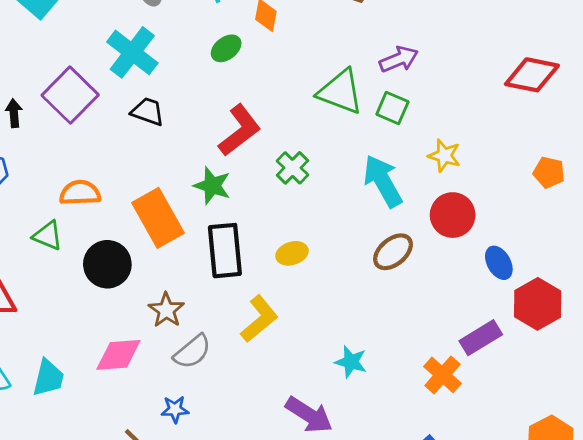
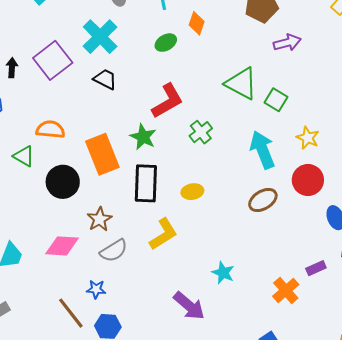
purple arrow: (399, 59) -> (287, 43), moved
purple rectangle: (481, 338) -> (316, 268), size x0.7

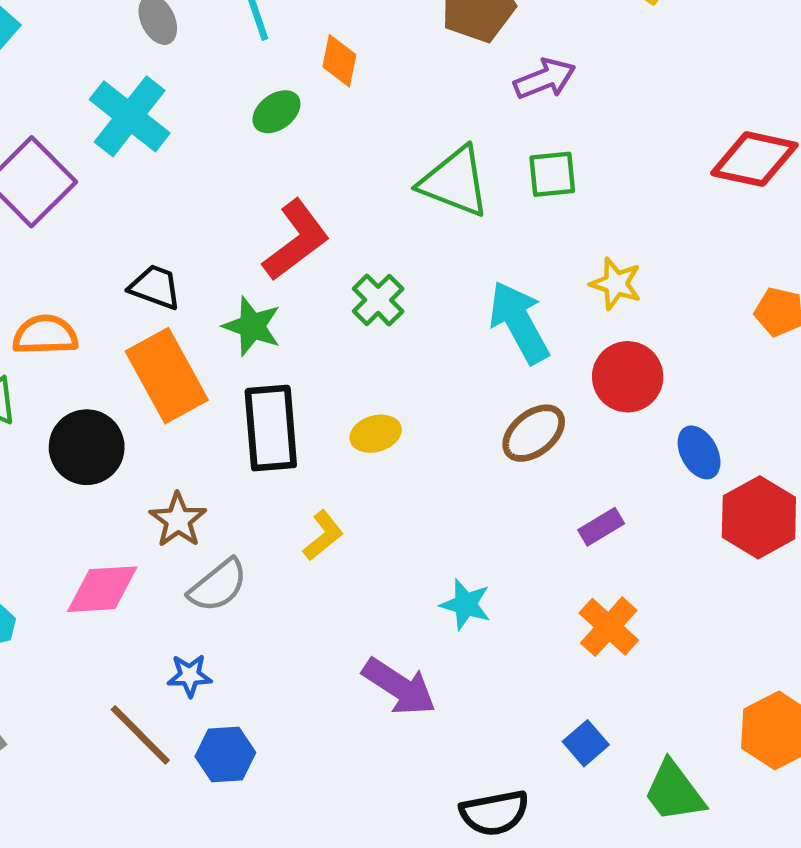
black trapezoid: (105, 79) -> (155, 287), moved
green square: (276, 100) -> (552, 174), moved, turned -30
yellow L-shape: (163, 234) -> (323, 535), size x0.7
purple rectangle: (316, 268) -> (601, 527), moved

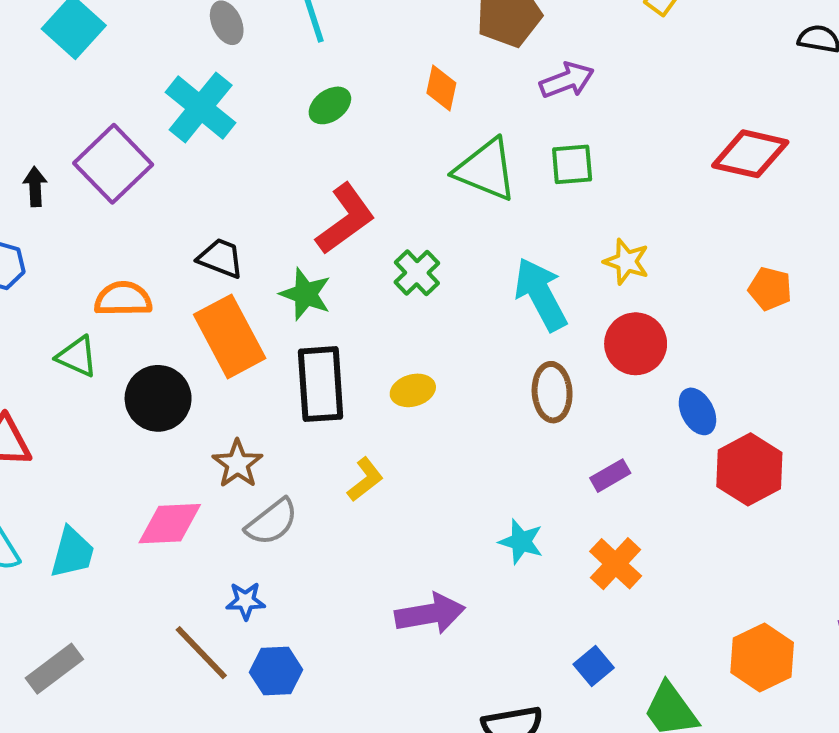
orange diamond: (339, 61) -> (441, 88), moved
brown ellipse: (534, 433) -> (552, 392), turned -56
cyan star: (466, 604) -> (521, 542), moved
purple arrow: (399, 687) -> (430, 614), turned -44

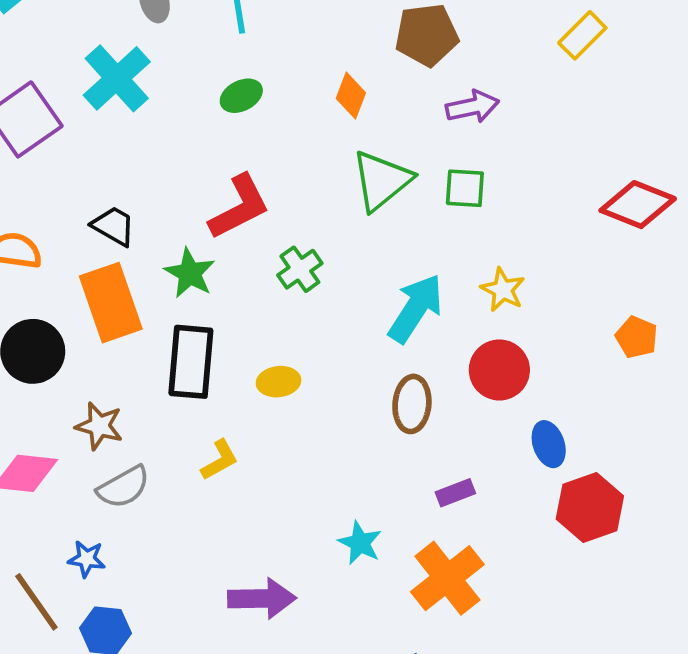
green triangle: (486, 170) -> (381, 181), turned 50
cyan arrow: (541, 294) -> (416, 308), turned 52
brown star: (238, 464) -> (99, 426), turned -30
orange cross: (616, 564) -> (447, 578), size x1.4

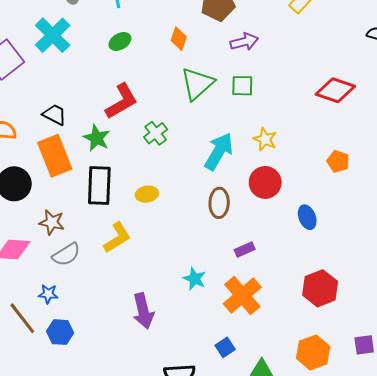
blue ellipse: (549, 444) -> (307, 217), moved
yellow L-shape: (220, 460) -> (117, 238), size x1.4
red hexagon: (590, 508) -> (320, 288), moved
purple arrow: (262, 599) -> (143, 311), turned 80

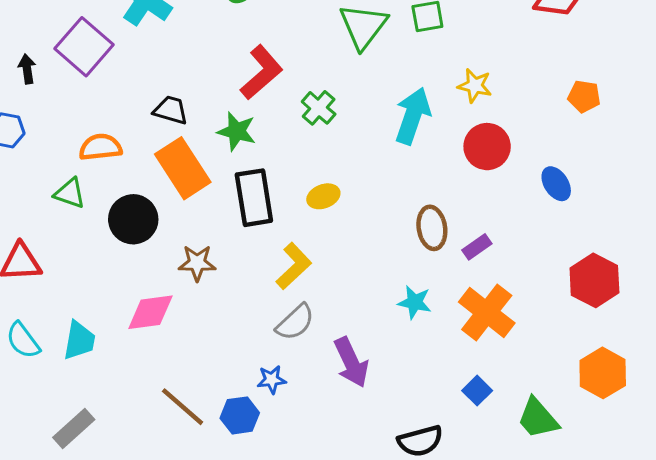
brown ellipse: (219, 203) -> (432, 228), moved
gray semicircle: (66, 254) -> (295, 322), moved
blue star: (48, 294) -> (272, 380), moved

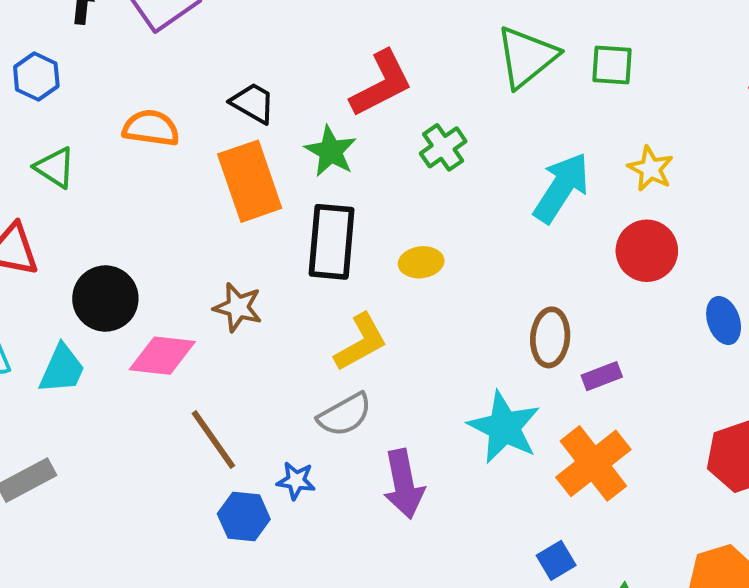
green triangle: (70, 193) -> (55, 168), moved
black circle: (133, 219) -> (105, 299), moved
cyan star: (415, 302) -> (504, 427), size x1.6
brown line: (183, 407) -> (213, 440), moved

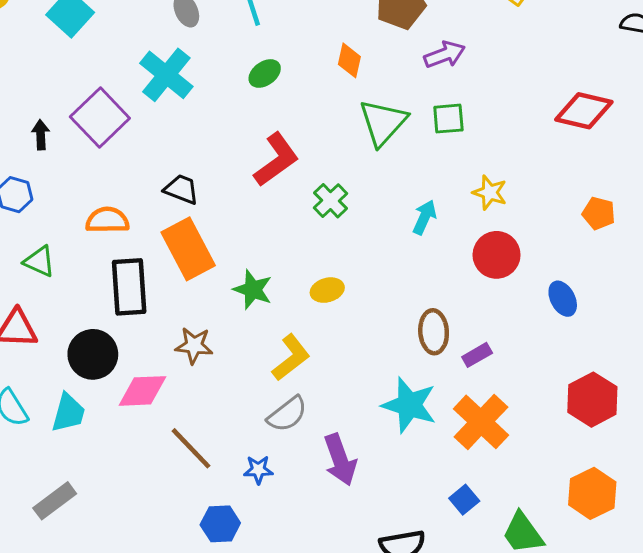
green star: (331, 151) -> (253, 290), moved
cyan arrow: (561, 188) -> (425, 217), size x0.6
black rectangle: (332, 242) -> (129, 287), moved
blue hexagon: (244, 517) -> (220, 524), moved

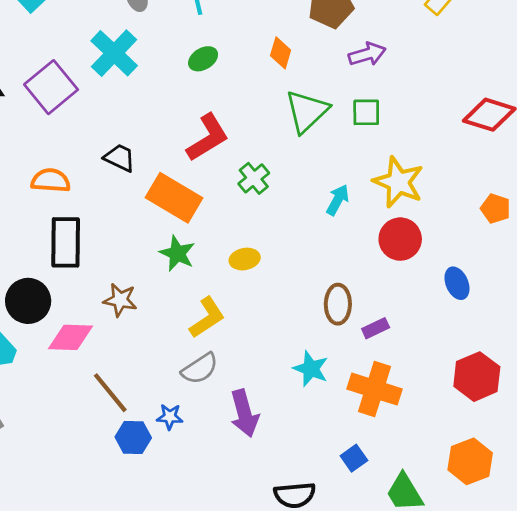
yellow star: (490, 192) -> (398, 182), size x1.6
orange rectangle: (188, 249) -> (174, 198), moved, turned -36
cyan star: (409, 405) -> (311, 369), size x0.7
orange cross: (481, 422) -> (375, 389), turned -30
blue hexagon: (220, 524) -> (133, 437), moved

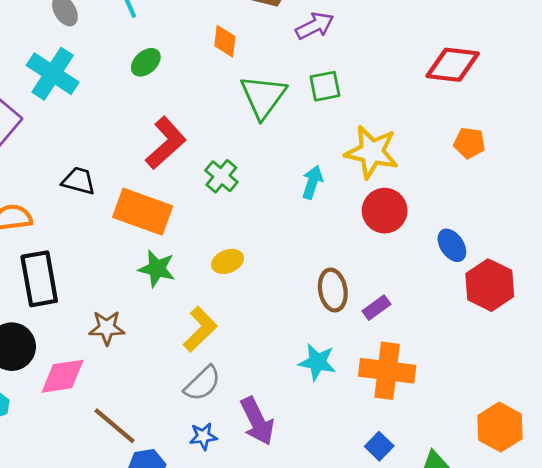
orange pentagon: (496, 208) -> (469, 143), moved
red hexagon: (477, 377) -> (490, 285), moved
blue star: (170, 417) -> (203, 436), moved

